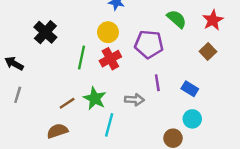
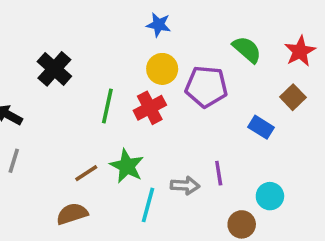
yellow circle: (108, 32) -> (162, 69), moved
purple line: (157, 83) -> (219, 173), moved
blue rectangle: (190, 89) -> (261, 127), moved
gray arrow: (134, 100) -> (185, 186), moved

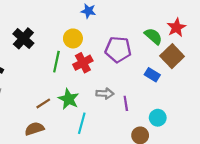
green semicircle: (247, 49) -> (153, 36), moved
yellow circle: (162, 69) -> (73, 38), moved
brown square: (293, 97) -> (172, 56), size x1.5
gray arrow: (185, 186) -> (105, 94), moved

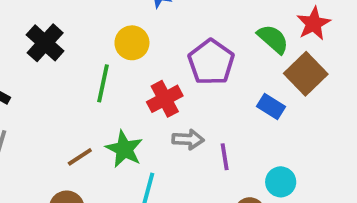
purple pentagon: (118, 49) -> (211, 62), turned 30
red cross: (83, 63) -> (165, 99), moved

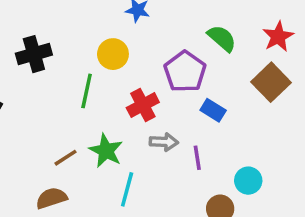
green semicircle: (273, 39) -> (222, 38), moved
black cross: (45, 43) -> (34, 54), turned 32
blue rectangle: (271, 107) -> (213, 110), moved

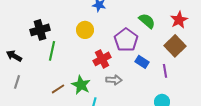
green line: (87, 91) -> (52, 51), moved
purple line: (197, 158) -> (165, 71), moved

